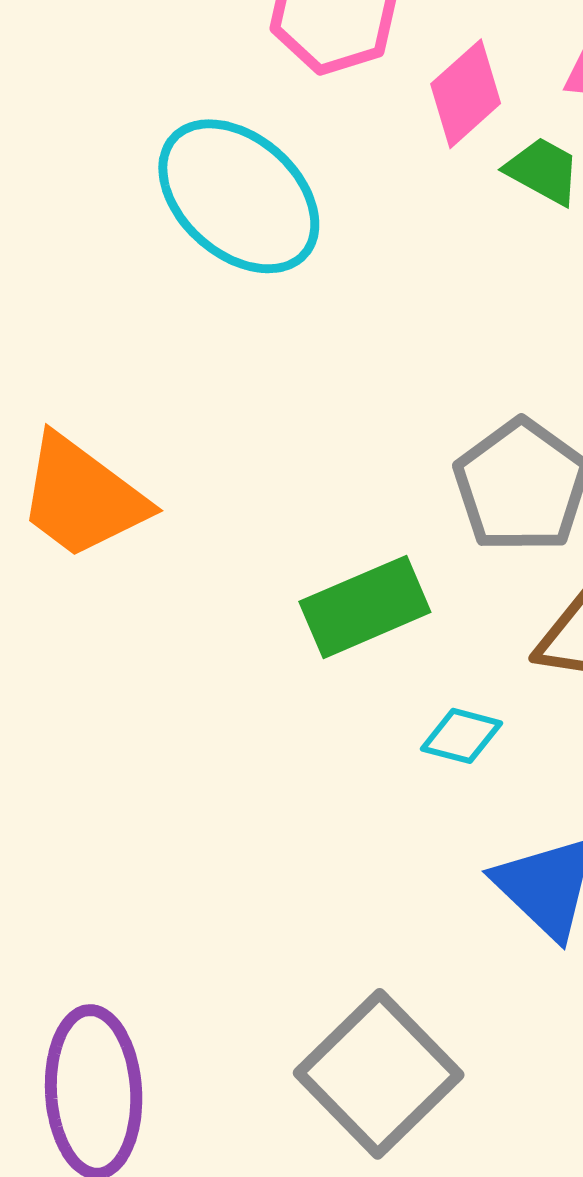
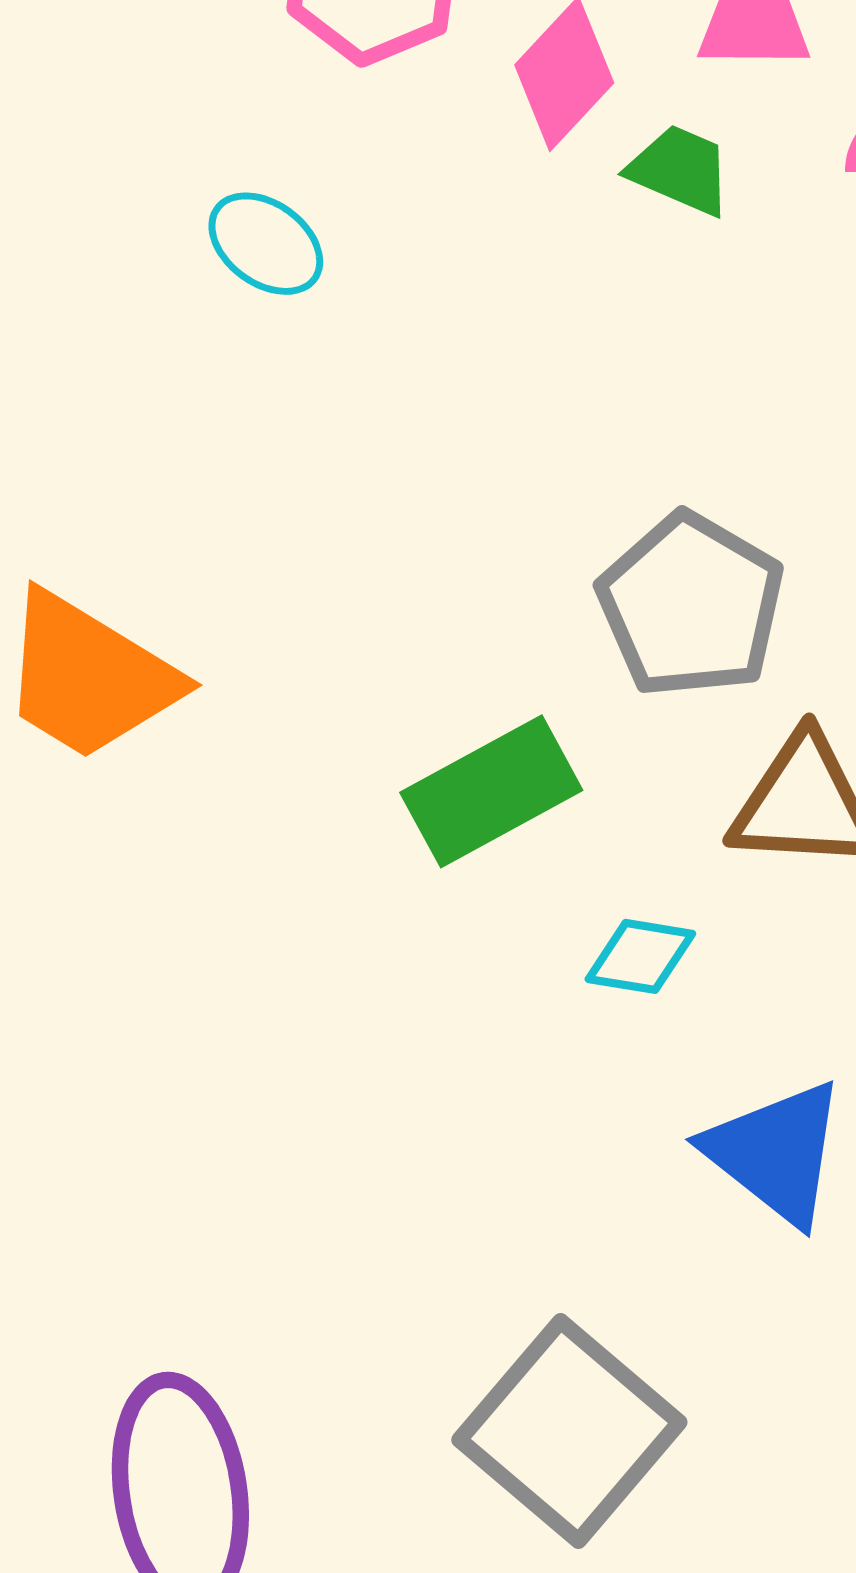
cyan ellipse: (239, 196) -> (266, 244), size x0.5

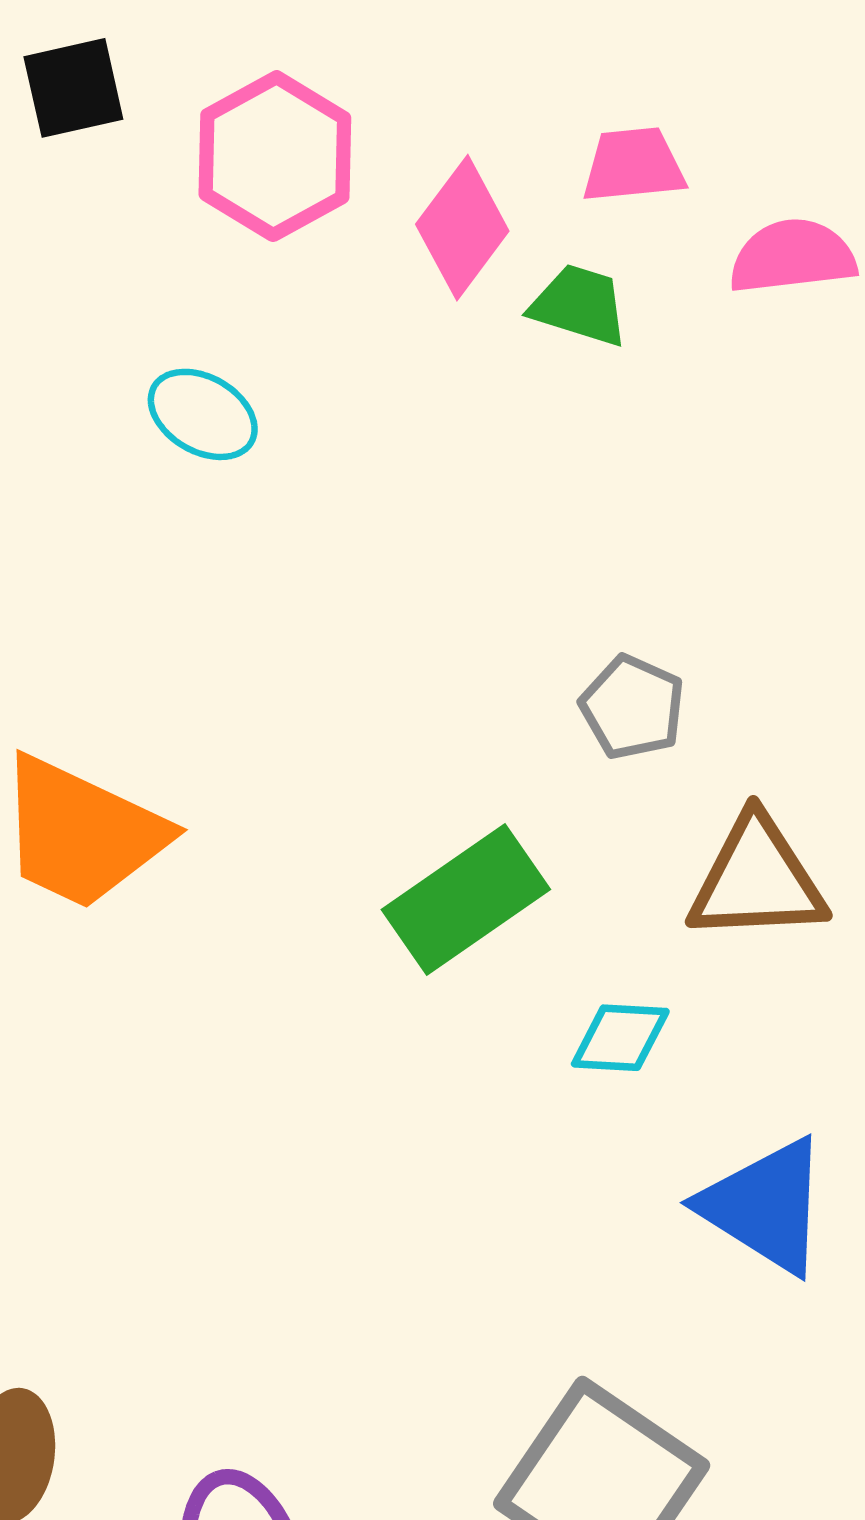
gray pentagon: (691, 605) -> (632, 707), size x0.6

